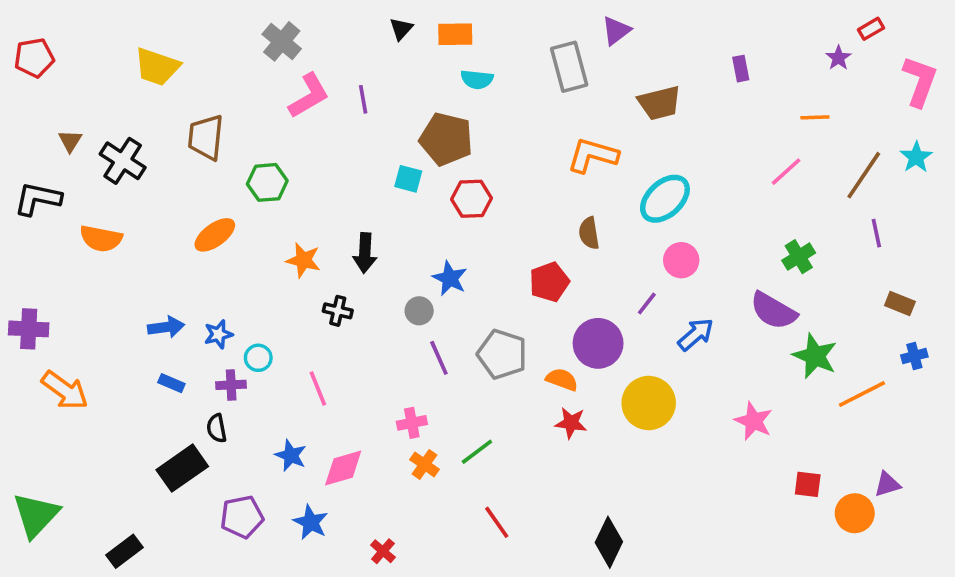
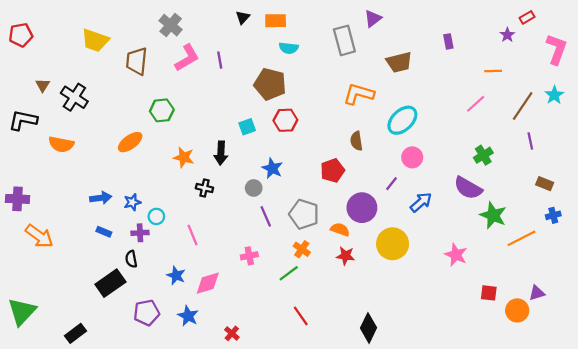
brown trapezoid: (206, 137) -> (137, 61), moved
cyan square: (408, 179) -> (247, 127), moved, turned -35
orange cross: (425, 464) -> (302, 249), moved

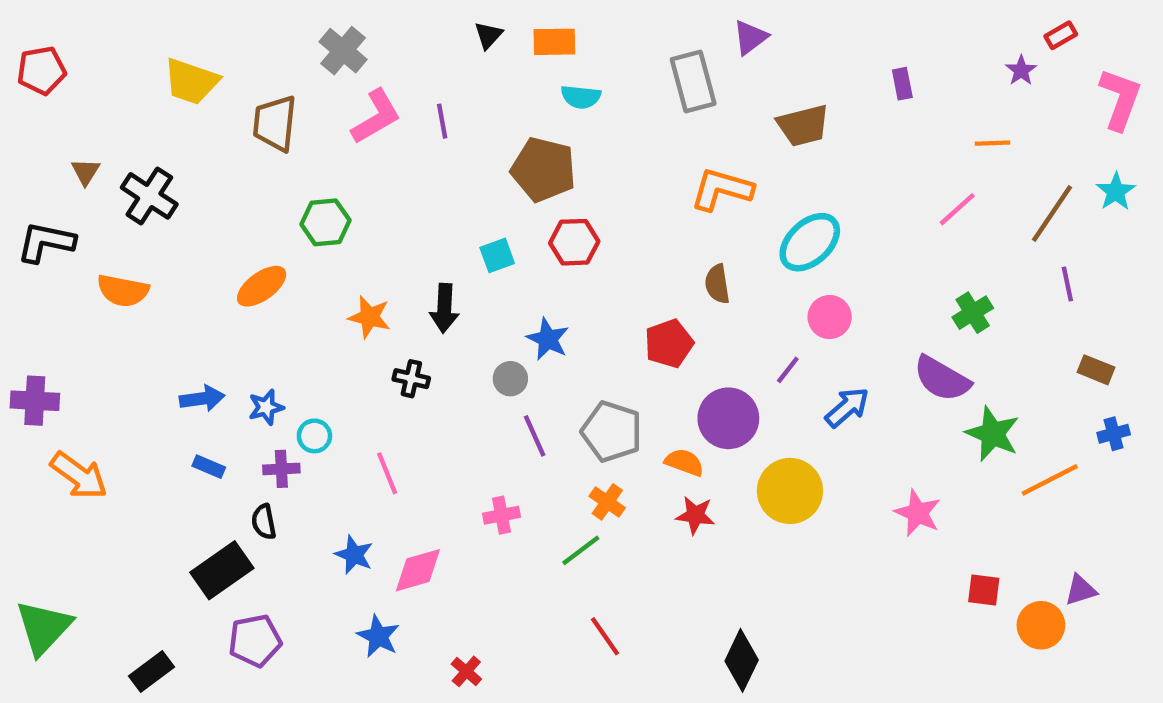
purple pentagon: (147, 313) -> (255, 641), moved

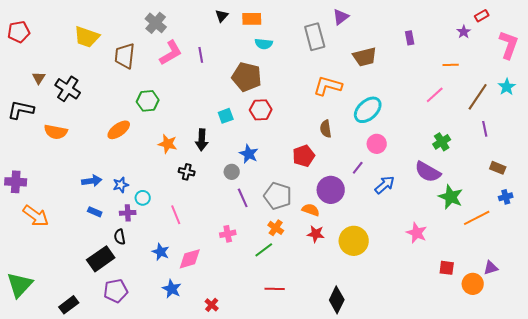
yellow circle: (790, 491) -> (354, 241), moved
red line: (605, 636) -> (275, 289), turned -54

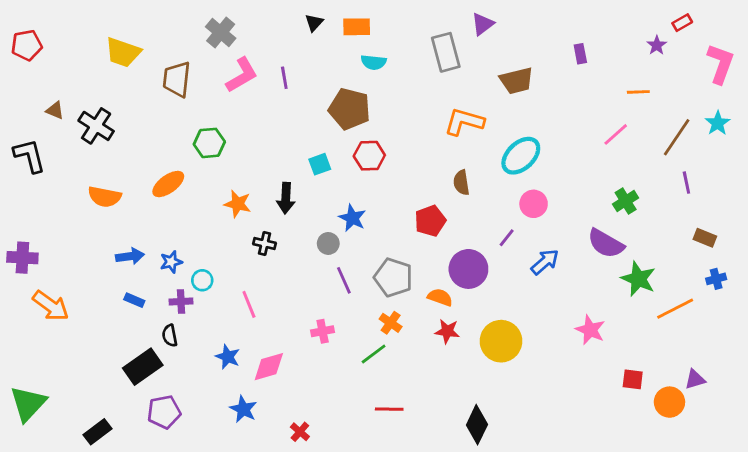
brown triangle: (39, 78) -> (55, 110), turned -40
black L-shape: (21, 110) -> (29, 156), turned 64
orange semicircle: (56, 132) -> (105, 197), moved

